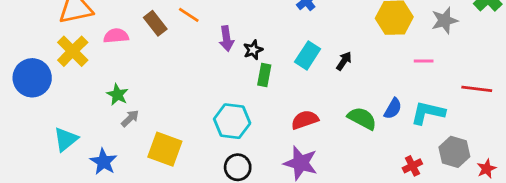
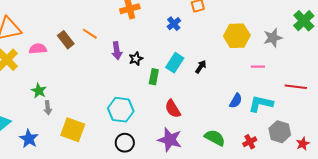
green rectangle: (264, 75) -> (154, 77), moved
gray arrow: (130, 118) -> (48, 108), turned 128
green semicircle: (362, 118) -> (215, 138), moved
red semicircle: (305, 120) -> (173, 109), turned -102

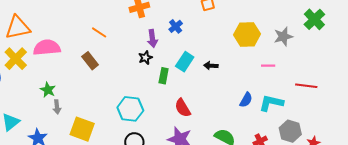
blue cross: (174, 24) -> (176, 26), moved
brown rectangle: (66, 40) -> (90, 61), moved
pink semicircle: (38, 49) -> (47, 48), size x1.5
purple arrow: (117, 51) -> (152, 39), moved
black arrow: (201, 67) -> (211, 66), turned -120

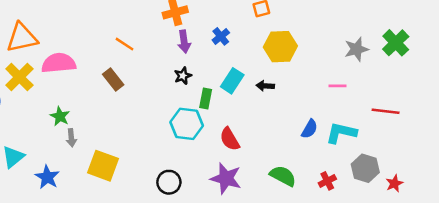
green cross: (314, 19) -> (396, 43), moved
yellow hexagon: (247, 34) -> (280, 47), moved
purple arrow: (152, 39) -> (184, 42), moved
cyan hexagon: (130, 109) -> (187, 124), moved

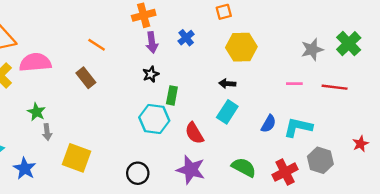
cyan rectangle: (232, 81) -> (227, 112), moved
red line: (386, 111) -> (335, 87), moved
red cross: (327, 181) -> (285, 172), size x1.5
red star: (394, 183) -> (360, 144), moved

